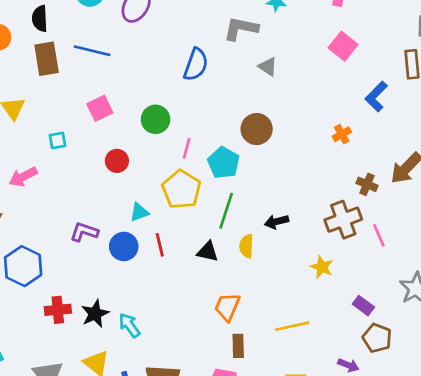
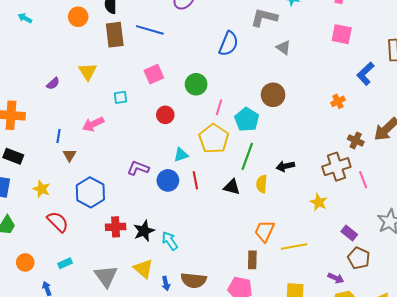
pink square: (343, 46) -> (342, 34), turned -30
orange trapezoid: (227, 307) -> (265, 231), moved

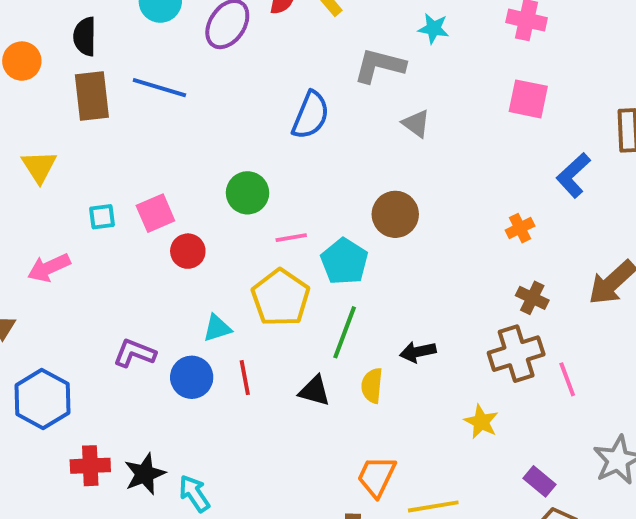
pink square: (154, 74) -> (155, 213), moved
pink line: (219, 107) -> (291, 238), turned 63
brown cross: (356, 140) -> (532, 298), moved

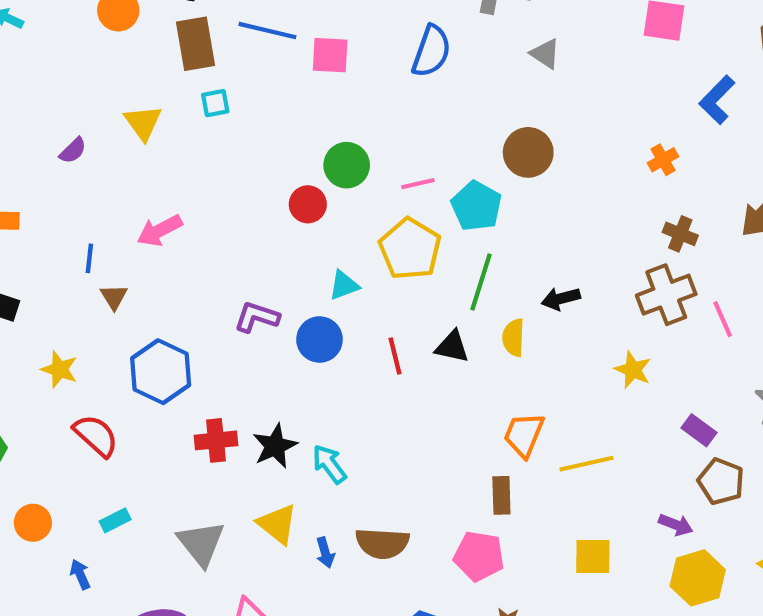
green circle: (247, 193) -> (347, 165), moved
pink square: (155, 213) -> (330, 55), moved, turned 30
cyan square: (102, 217) -> (215, 103), moved
red line: (245, 378) -> (395, 356), moved

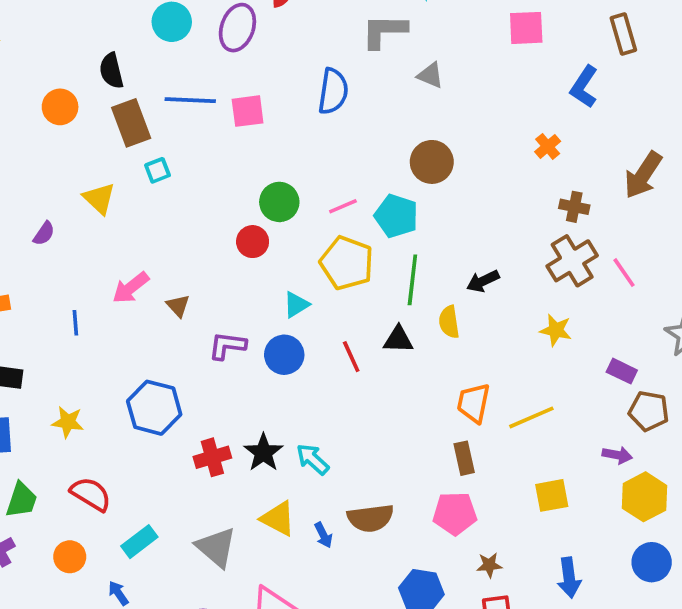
brown triangle: (114, 297) -> (178, 306), moved
red semicircle: (96, 436) -> (91, 494), moved
cyan rectangle: (115, 520) -> (139, 542), size x1.4

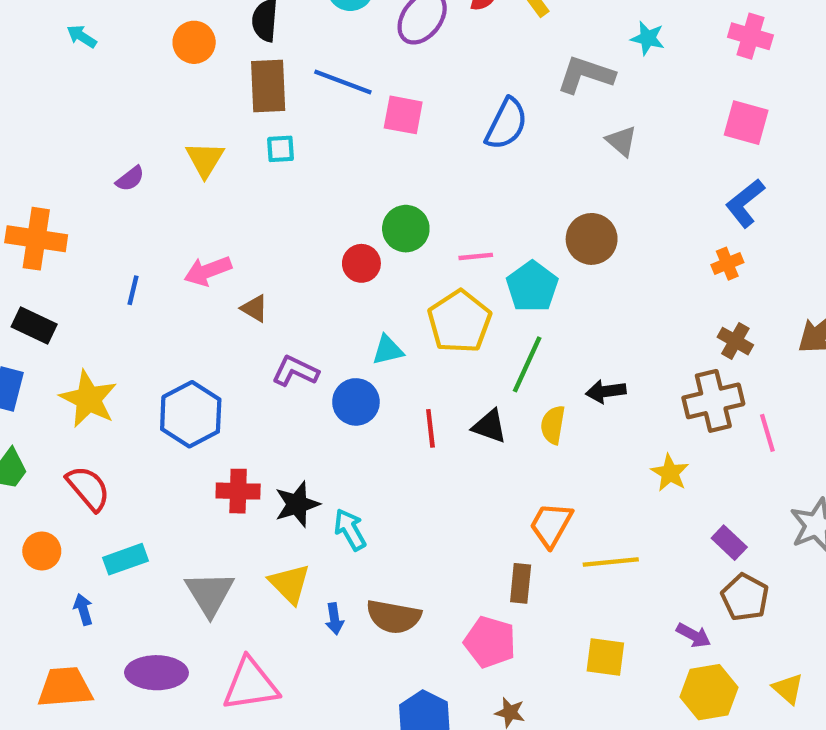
blue L-shape: (584, 87) -> (745, 203), moved
brown triangle: (178, 306) -> (254, 308), turned -35
yellow star: (68, 422) -> (88, 399), size x1.5

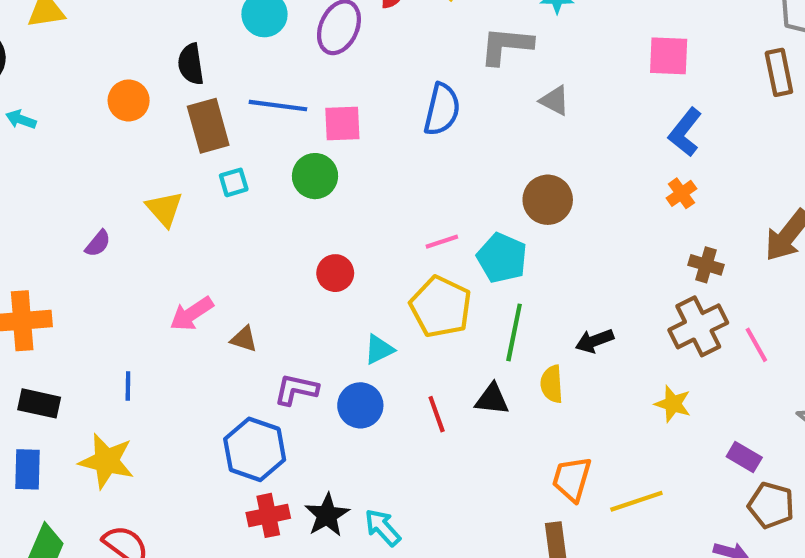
green circle: (406, 229) -> (315, 176), moved
blue line: (133, 290) -> (128, 386), moved
blue hexagon: (191, 414) -> (255, 449), moved

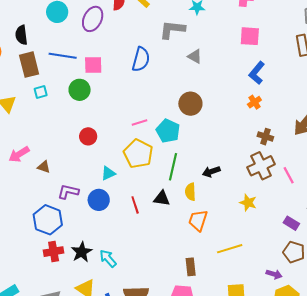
purple rectangle: (744, 457) -> (291, 223), moved
orange trapezoid: (572, 479) -> (198, 220), moved

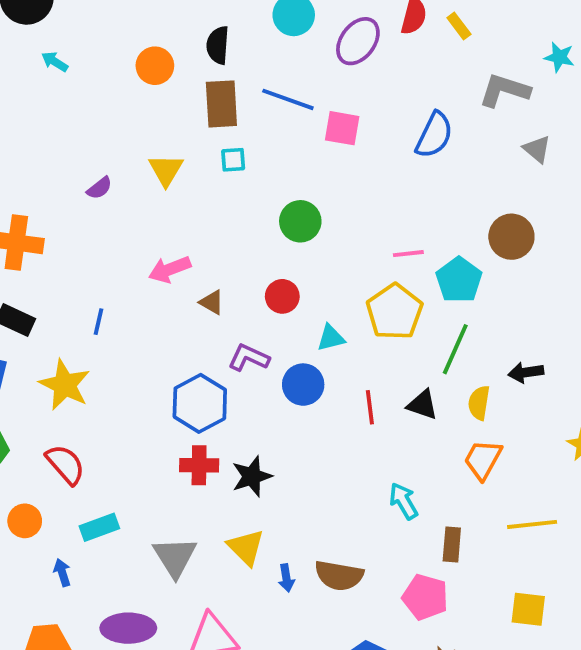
green circle: (80, 90) -> (300, 221), moved
red circle: (88, 136) -> (282, 296), moved
cyan arrow: (108, 258) -> (403, 501), moved

